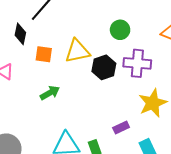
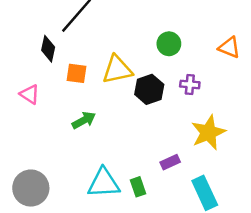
purple cross: (137, 63) -> (190, 84), size x0.6

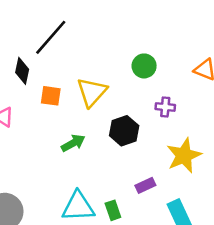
yellow triangle: (117, 70) -> (92, 92), turned -36
black hexagon: (149, 89) -> (124, 131), moved
green arrow: (84, 120) -> (73, 143), moved

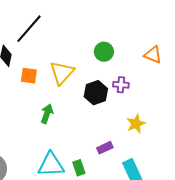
black hexagon: (124, 131) -> (96, 93), moved
green arrow: (73, 143) -> (47, 114), turned -42
yellow star: (184, 156) -> (136, 124), size x0.7

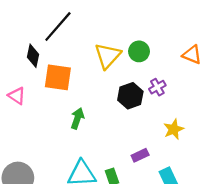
yellow triangle: (62, 73) -> (108, 56), moved
orange square: (29, 76) -> (58, 77), size x1.5
purple cross: (121, 85) -> (157, 87), turned -35

